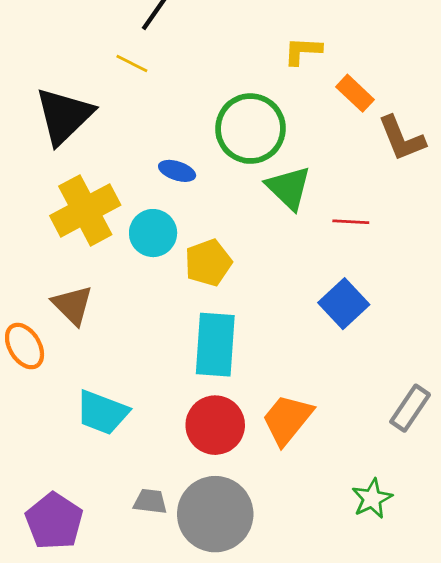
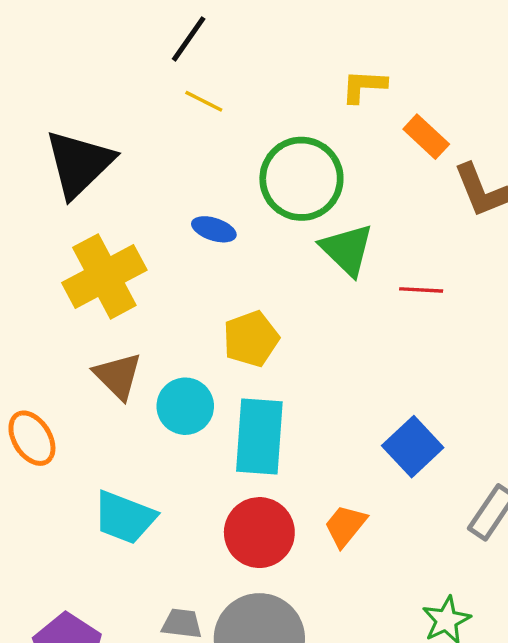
yellow line: (132, 64) -> (204, 101), moved
cyan circle: (153, 233) -> (185, 406), moved
blue square: (344, 304) -> (413, 447), moved
brown triangle: (73, 305) -> (118, 376), moved
orange trapezoid: (287, 419) -> (345, 526), size x0.7

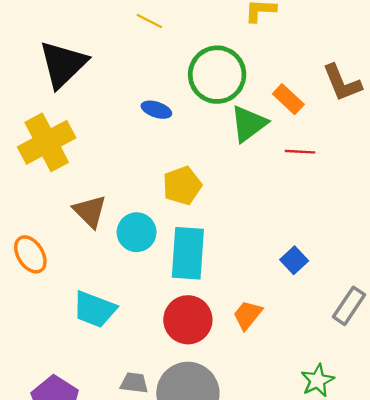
orange rectangle: (426, 137) -> (288, 99), moved
green triangle: (347, 250) -> (249, 124), turned 39
yellow cross: (104, 276) -> (47, 142), moved
blue square: (413, 447) -> (294, 260), size x0.7

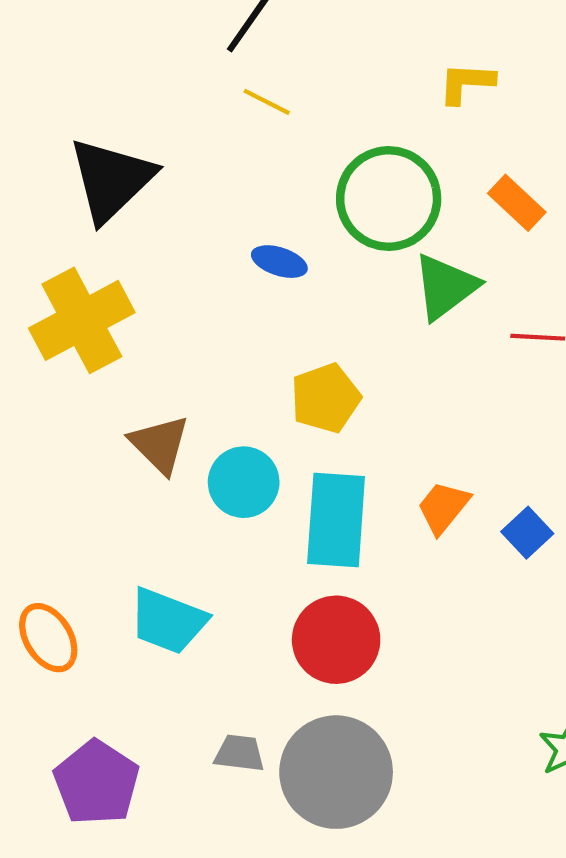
orange rectangle: (288, 99) -> (517, 203), moved
orange ellipse: (30, 254) -> (48, 638), moved
orange trapezoid: (247, 315) -> (443, 507), moved

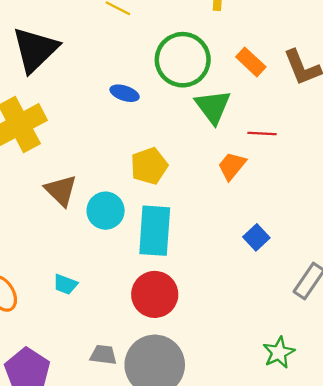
green triangle: (445, 287) -> (213, 107), turned -30
orange trapezoid: (443, 507) -> (232, 166), moved
cyan trapezoid: (168, 621) -> (65, 284), size x0.6

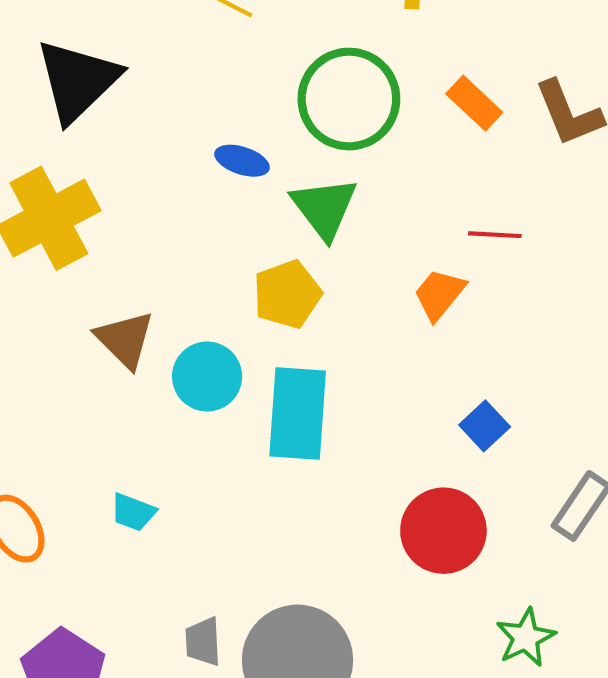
green triangle: (213, 107) -> (324, 208), moved
red circle: (155, 294) -> (443, 531), moved
gray trapezoid: (103, 355) -> (203, 642), turned -100

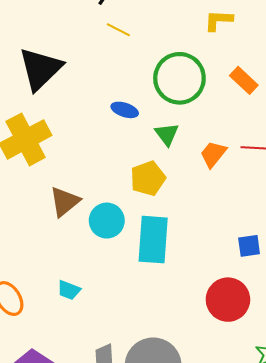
green triangle: (324, 208) -> (167, 134), size x0.7
orange trapezoid: (439, 294) -> (213, 154), moved
brown triangle: (125, 339) -> (65, 202), turned 36
blue square: (485, 426) -> (249, 246), turned 35

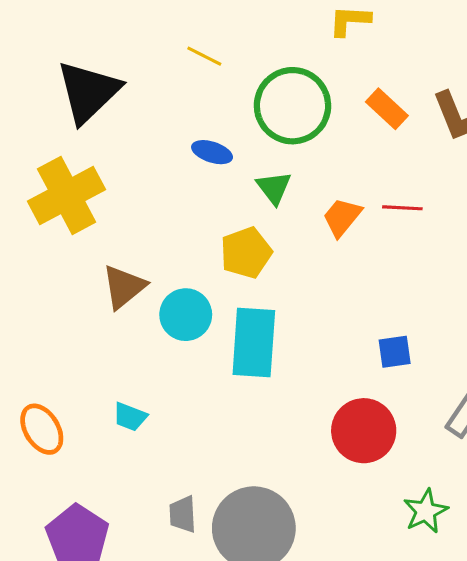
yellow line: (118, 30) -> (204, 56), moved

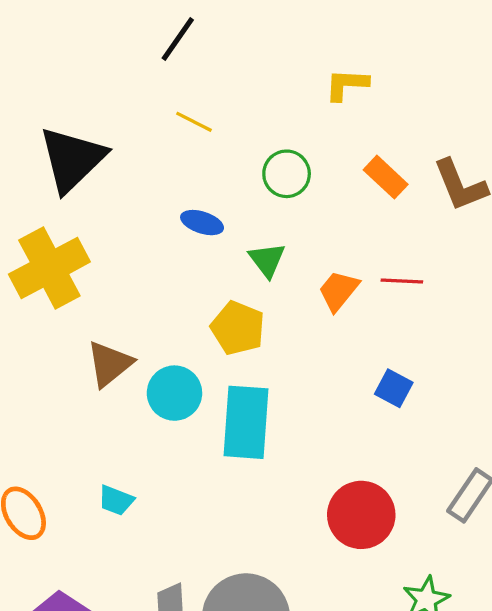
green circle: (292, 106) -> (287, 174), size x0.6
yellow pentagon: (246, 253) -> (238, 328), turned -30
blue square: (395, 352) -> (394, 388), moved, turned 36

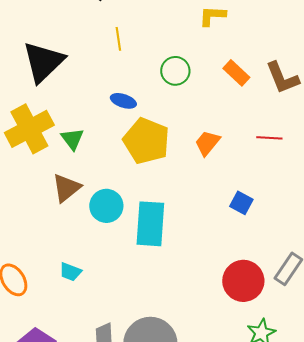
yellow line: (194, 122) -> (118, 39), turned 55
green triangle: (267, 260) -> (72, 139), moved
red line: (402, 281) -> (269, 138), moved
yellow pentagon: (238, 328) -> (146, 141), moved, size x1.4
red circle: (361, 515) -> (243, 281), moved

